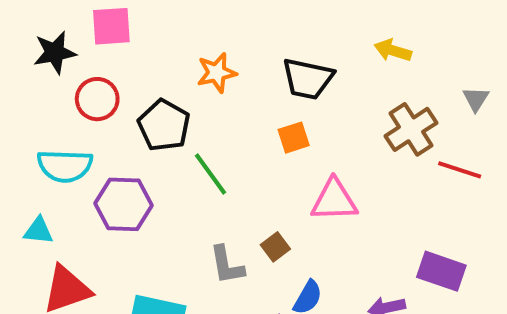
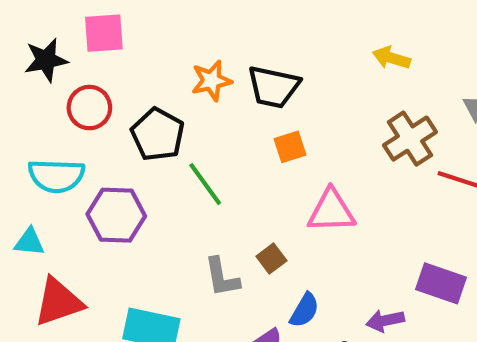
black trapezoid: (308, 79) -> (273, 87), moved

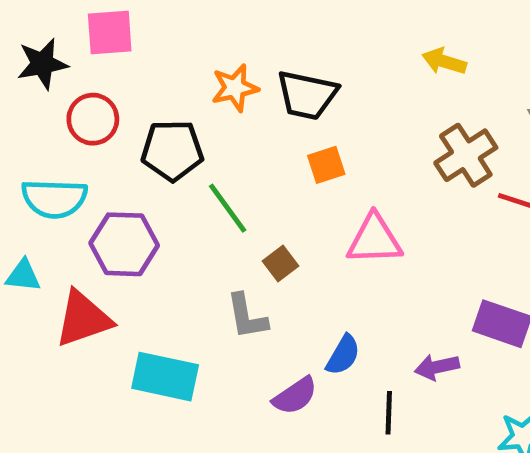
black pentagon: (158, 134) -> (172, 150), turned -30
brown square: (271, 259) -> (281, 264), moved
red triangle: (58, 302) -> (83, 319), moved

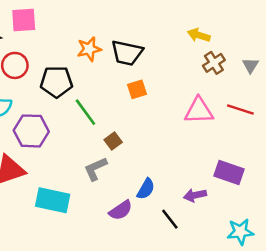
brown cross: (466, 155) -> (214, 63), moved, size x0.7
pink triangle: (374, 239) -> (199, 111), moved
gray L-shape: (247, 316) -> (95, 169), turned 76
black line: (389, 413) -> (170, 219), turned -40

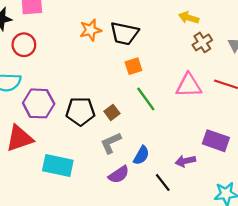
black pentagon: (56, 82) -> (80, 111), moved
green line: (85, 112) -> (146, 99), moved
gray L-shape: (95, 169) -> (111, 143), moved

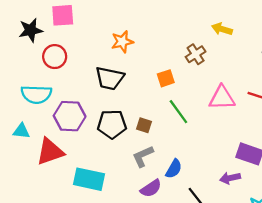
black trapezoid: (124, 33) -> (110, 78), moved
brown cross: (202, 42) -> (196, 54), moved
brown square: (112, 112) -> (144, 125), turned -35
purple arrow: (185, 161) -> (230, 178), moved

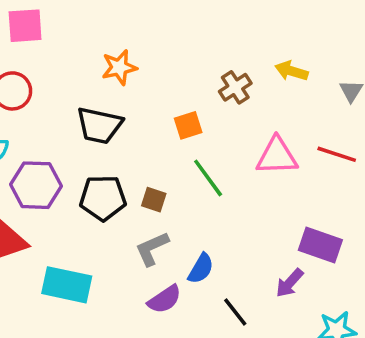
yellow arrow: (222, 29) -> (291, 71), moved
purple arrow: (230, 178) -> (290, 283), turned -36

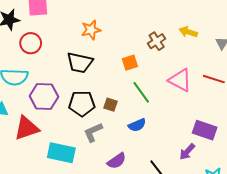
pink triangle: (277, 156) -> (180, 80), turned 30
gray L-shape: (152, 249) -> (93, 132), moved
blue semicircle: (201, 269) -> (137, 125), moved, turned 36

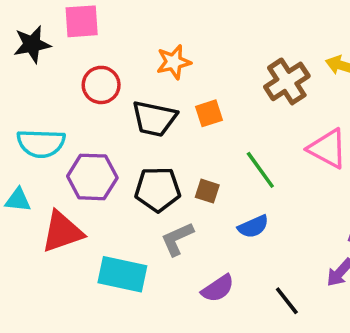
brown cross: (157, 41) -> (287, 81), size x1.4
red circle: (31, 43) -> (101, 85), moved
orange square: (130, 63) -> (209, 113), moved

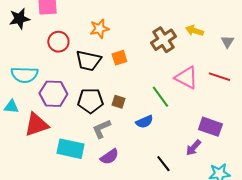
green line: (260, 170) -> (160, 97), moved
purple semicircle: (218, 288) -> (109, 157), moved

